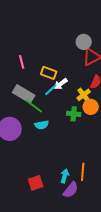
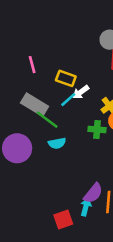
red square: (36, 183) -> (63, 219), moved
purple semicircle: (71, 190) -> (93, 193), moved

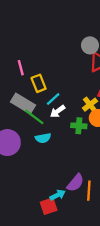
yellow rectangle: (66, 78) -> (39, 83), moved, turned 48
white arrow: (81, 92) -> (58, 111), moved
cyan arrow: (86, 207) -> (58, 195), moved, turned 48

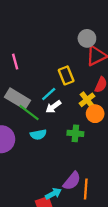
yellow rectangle: (39, 83) -> (66, 75), moved
green cross: (79, 126) -> (75, 133), moved

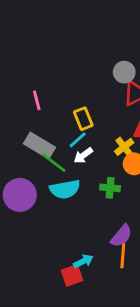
yellow rectangle: (66, 75) -> (83, 119), moved
cyan semicircle: (38, 135) -> (65, 189), size x1.5
purple semicircle: (72, 181) -> (121, 236), moved

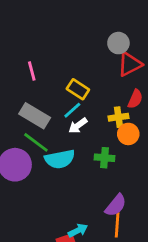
yellow rectangle: (83, 119) -> (78, 89), turned -35
yellow cross: (124, 147) -> (118, 117), turned 30
green line: (54, 162) -> (36, 142), moved

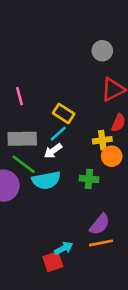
gray circle: (118, 43) -> (102, 51), moved
gray rectangle: (35, 116) -> (22, 139), turned -32
white arrow: (78, 126) -> (53, 151), moved
orange line: (117, 225) -> (101, 243), turned 75

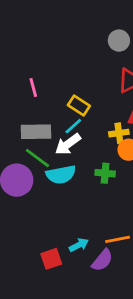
white arrow: (53, 151) -> (68, 144), size x1.4
purple semicircle: (100, 224) -> (102, 260), moved
red square: (53, 262) -> (51, 259), moved

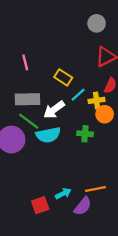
cyan line: (73, 126) -> (78, 95), moved

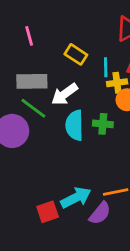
cyan line: (78, 95) -> (106, 67), moved, turned -49
cyan semicircle: (48, 135) -> (74, 125), moved, turned 100
cyan arrow: (63, 194) -> (76, 198), size x1.5

